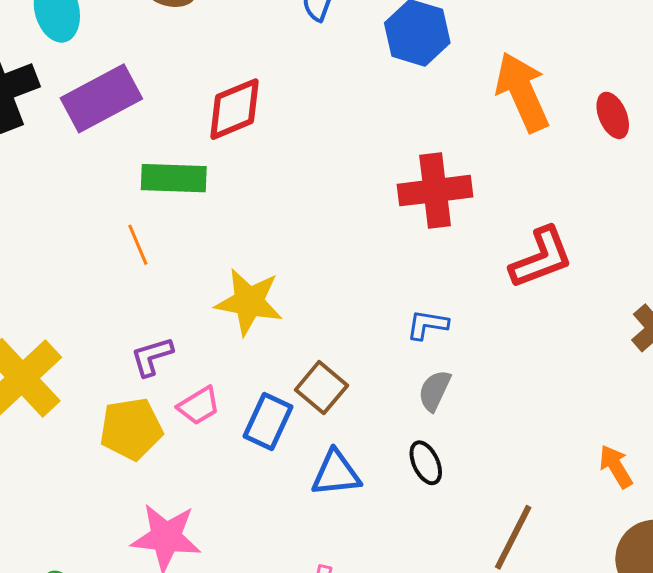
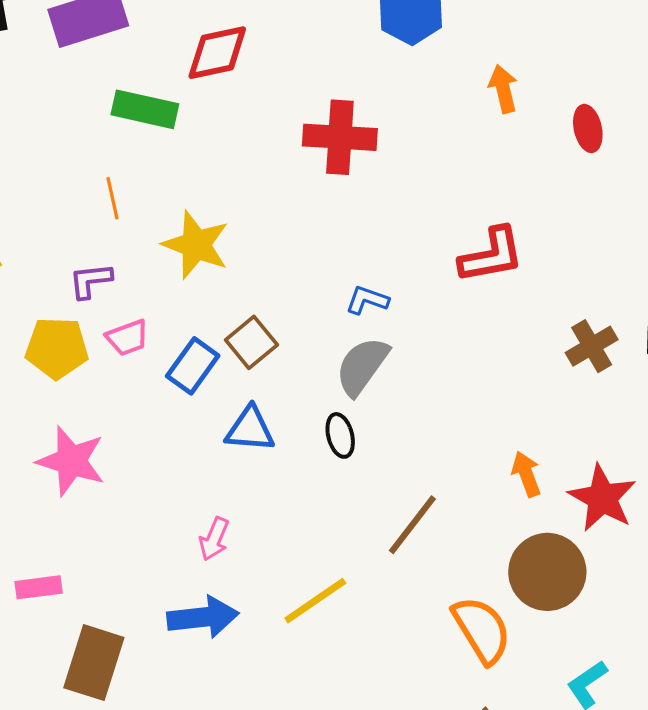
orange arrow: (522, 92) -> (503, 89), size x0.6
red cross: (435, 191) -> (340, 137), moved
orange line: (138, 245) -> (113, 198), moved
gray semicircle: (435, 391) -> (362, 366), size x1.5

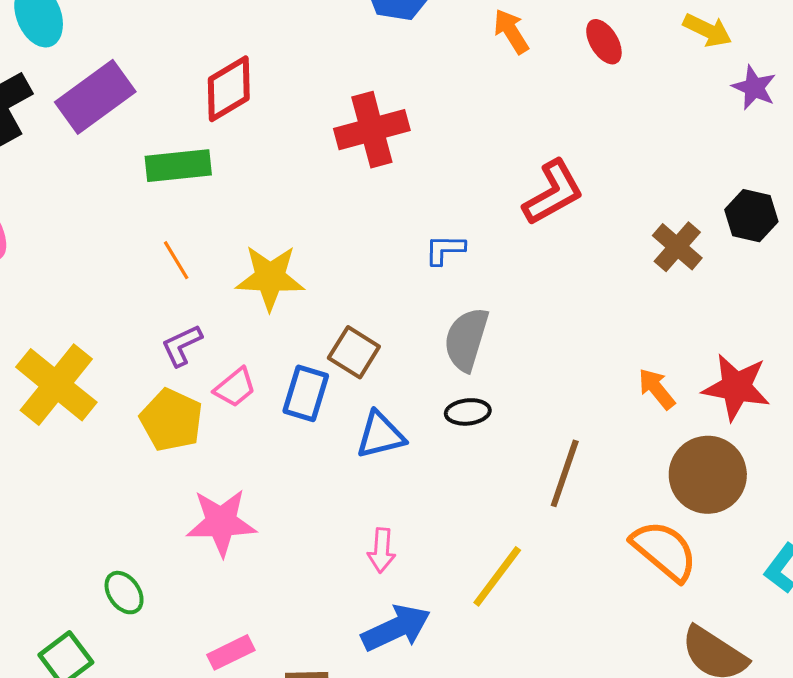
blue L-shape: (367, 300) -> (445, 250), moved
yellow pentagon: (57, 348) -> (171, 420), turned -30
black ellipse: (340, 435) -> (468, 412), turned -63

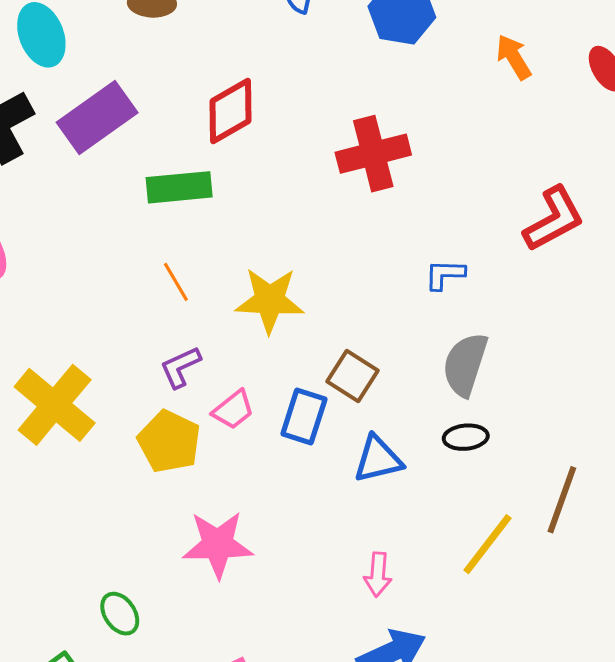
yellow line: (497, 576) -> (488, 544), moved

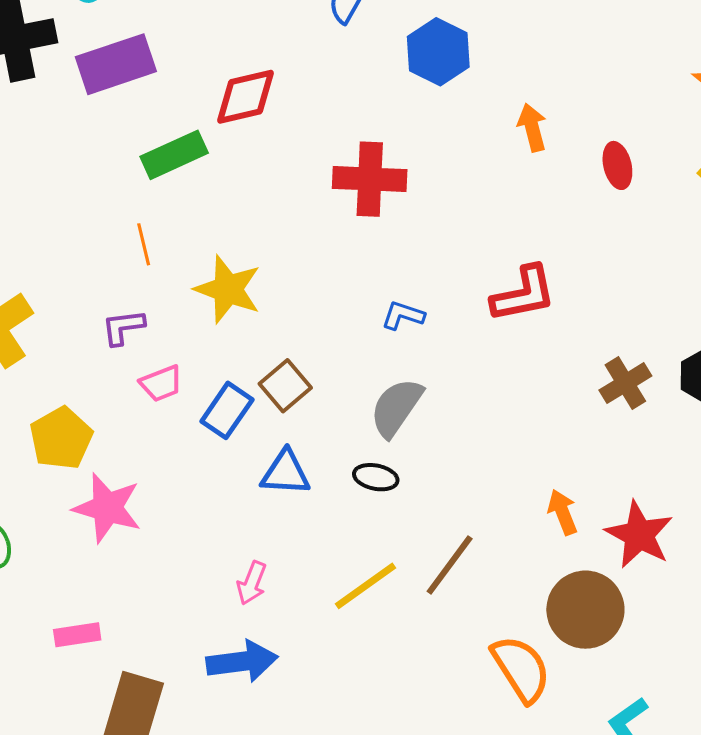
green rectangle: (179, 187) -> (174, 155), turned -36
yellow pentagon: (169, 442) -> (61, 438), moved

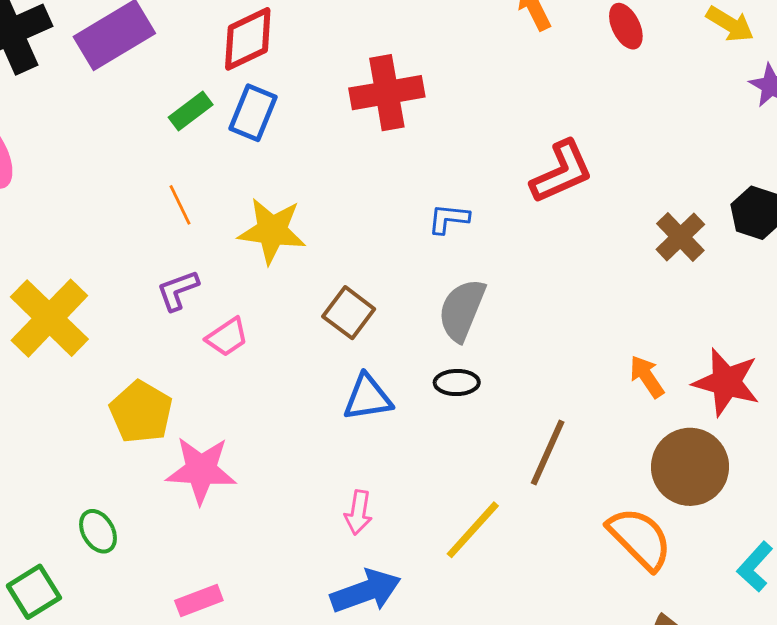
green rectangle: (174, 155) -> (191, 111), size x0.7
blue rectangle: (227, 410) -> (253, 113), moved
yellow line: (366, 586) -> (473, 530), moved

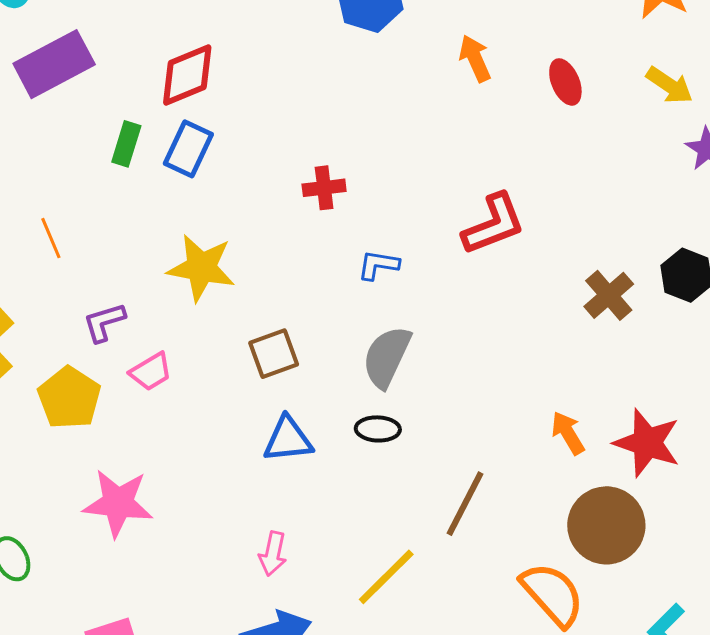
red cross: (387, 93) -> (324, 188), moved, size x0.6
green rectangle: (191, 111) -> (126, 144), turned -39
orange line: (180, 205) -> (51, 238), moved
brown square: (349, 313) -> (274, 354), turned 30
yellow pentagon: (141, 412) -> (69, 398), moved

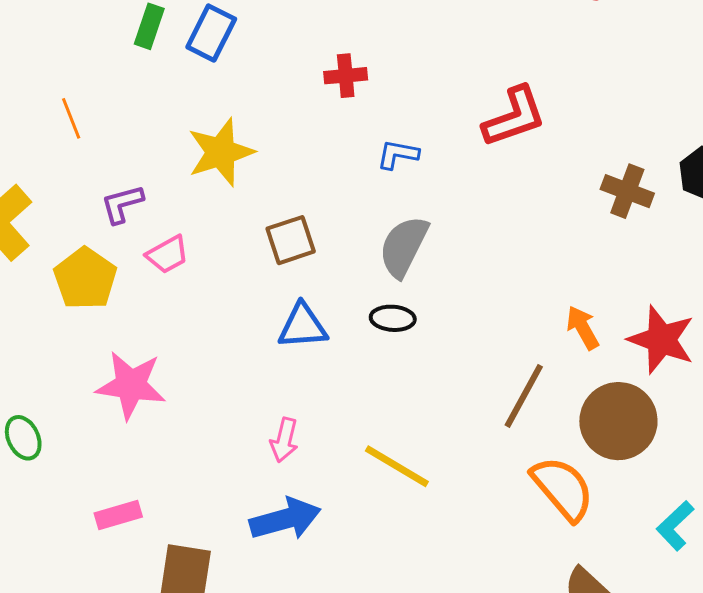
yellow star: (201, 268) -> (221, 152), turned -30
brown cross: (609, 295) -> (627, 191), turned -30
brown line: (465, 504) -> (524, 396), moved
yellow line: (386, 577) -> (397, 466), turned 74

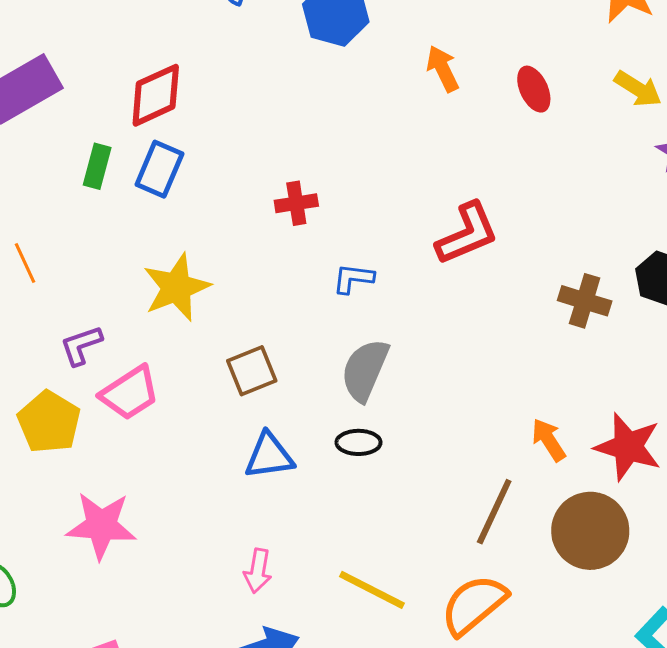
pink trapezoid: (167, 255) -> (130, 393), size x1.4
orange semicircle: (563, 488) -> (474, 605), moved, turned -86

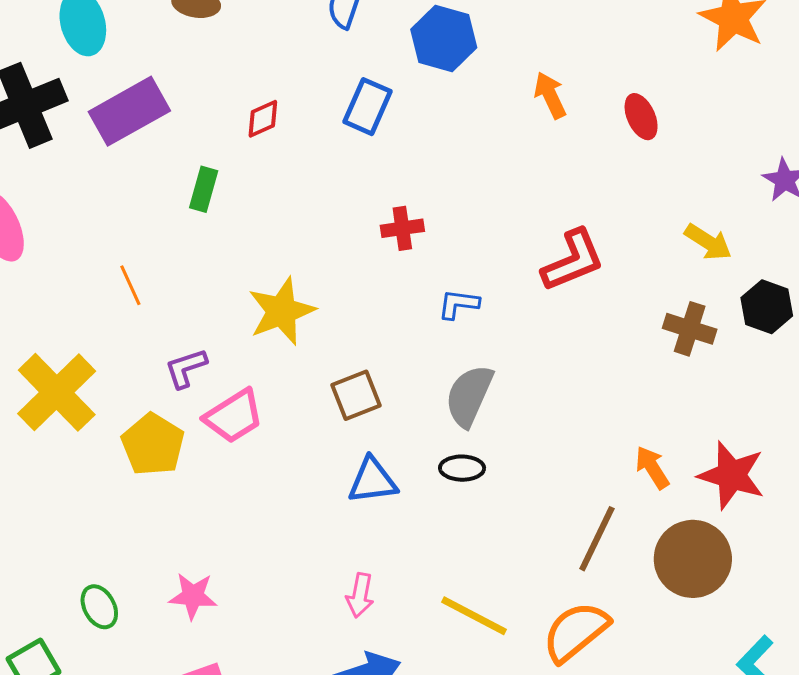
yellow arrow: (638, 89) -> (708, 242), moved
red diamond: (156, 95) -> (263, 119), size x0.6
blue rectangle: (159, 169) -> (367, 107), moved
pink star: (101, 526) -> (193, 596), moved, size x0.7

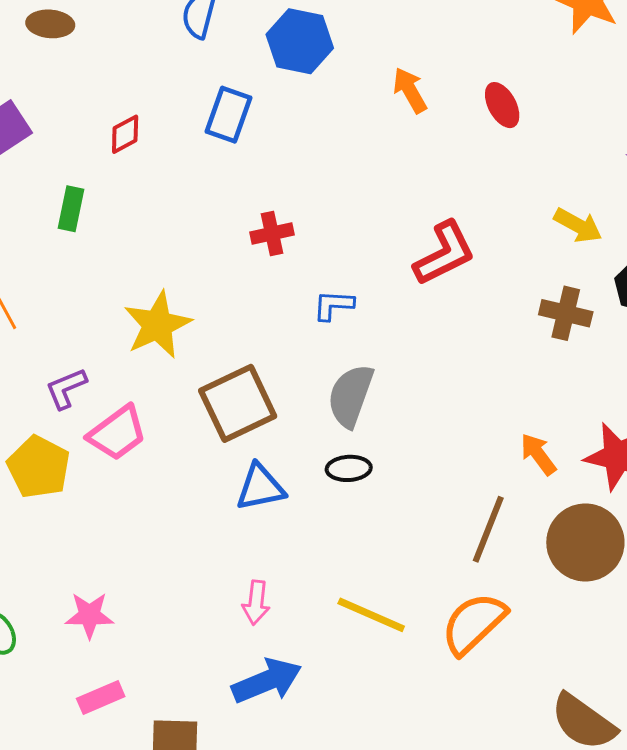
brown square: (356, 395) -> (238, 403), size x1.5

